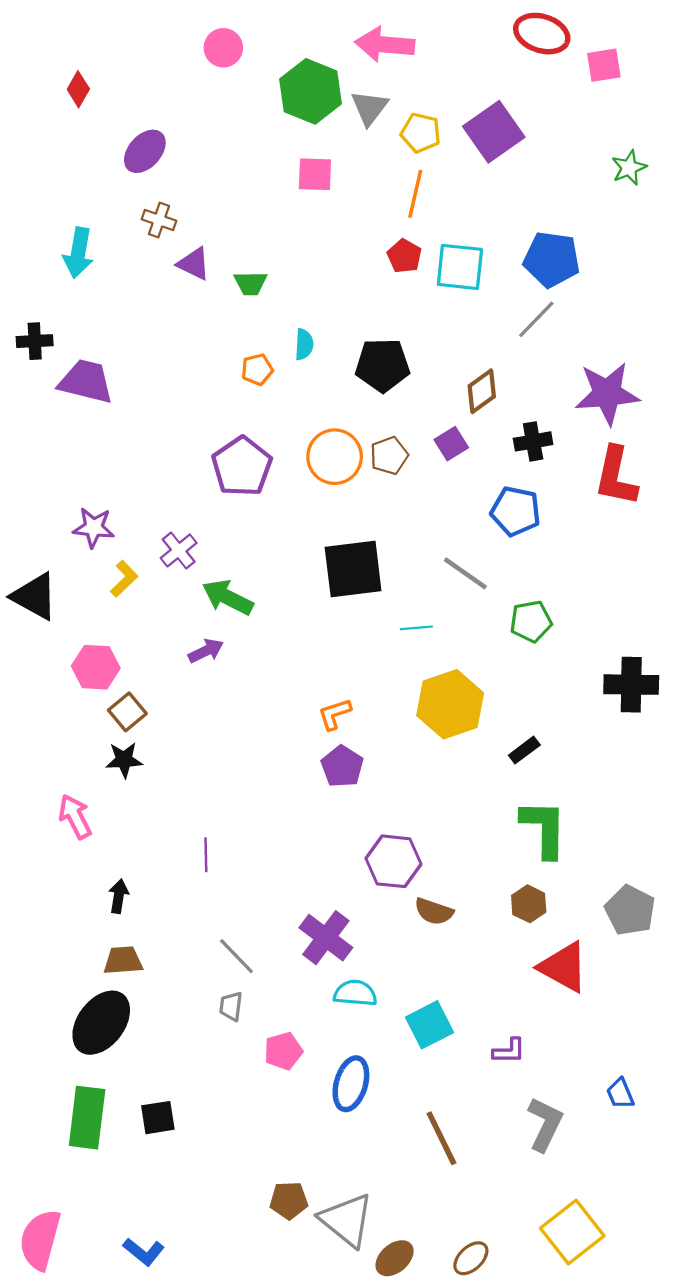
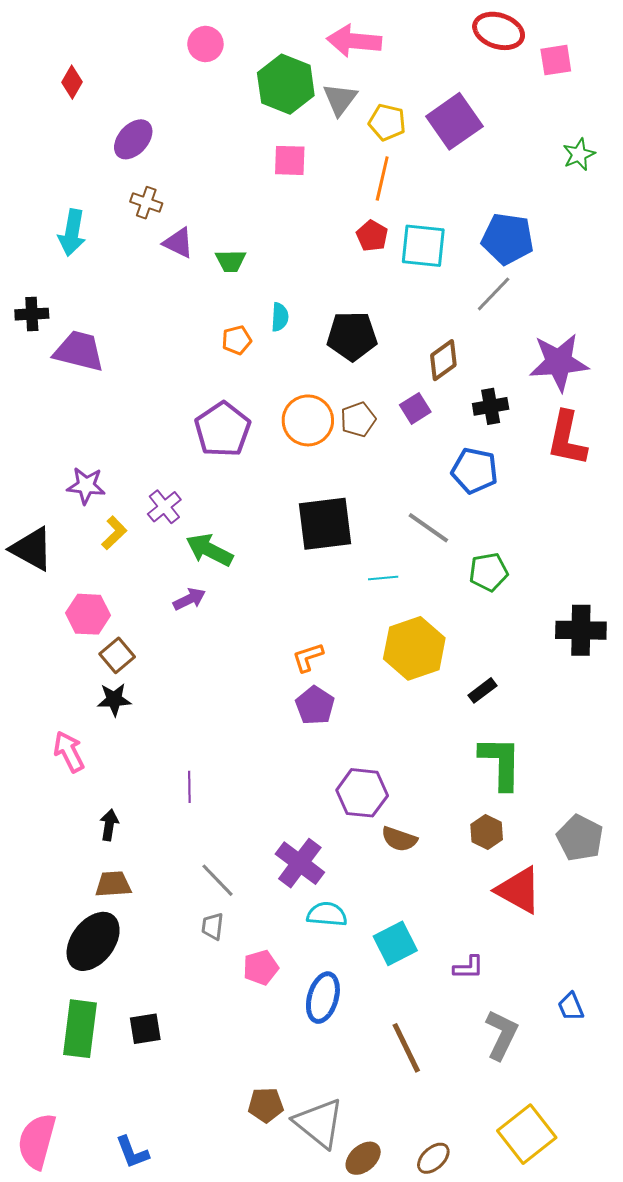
blue L-shape: (144, 1252) -> (132, 1152), turned 30

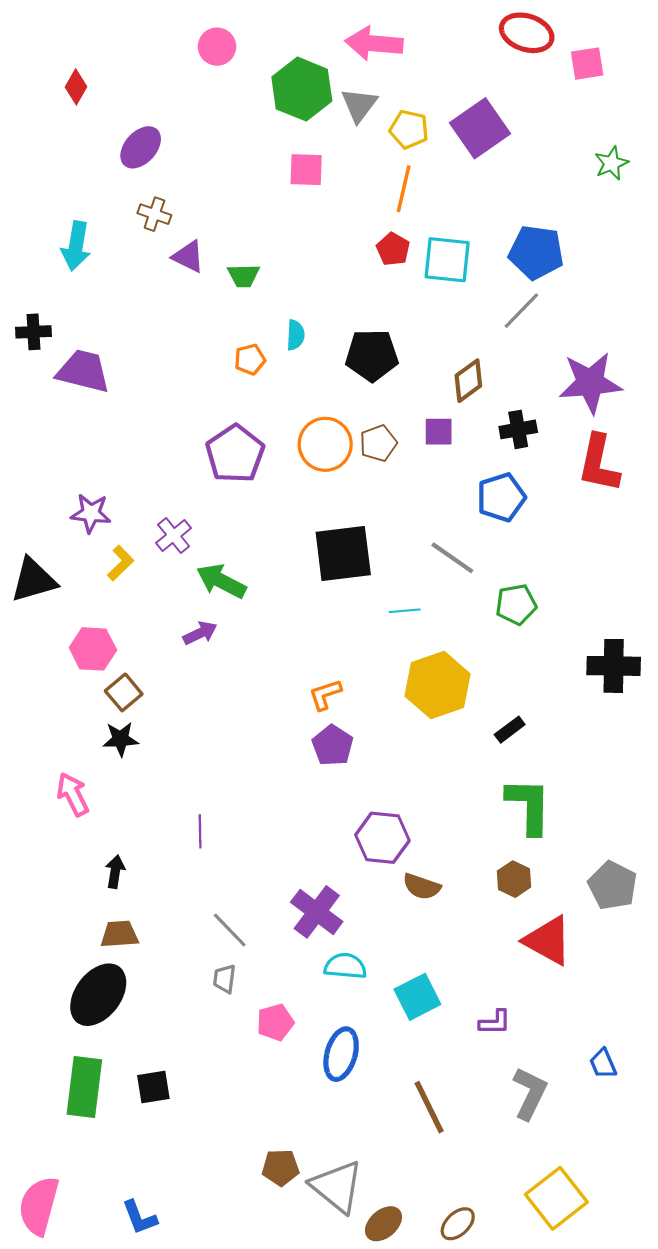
purple square: (415, 408) -> (439, 432), turned 32
blue pentagon: (475, 471) -> (501, 497), turned -30
black triangle: (32, 549) -> (34, 580), turned -45

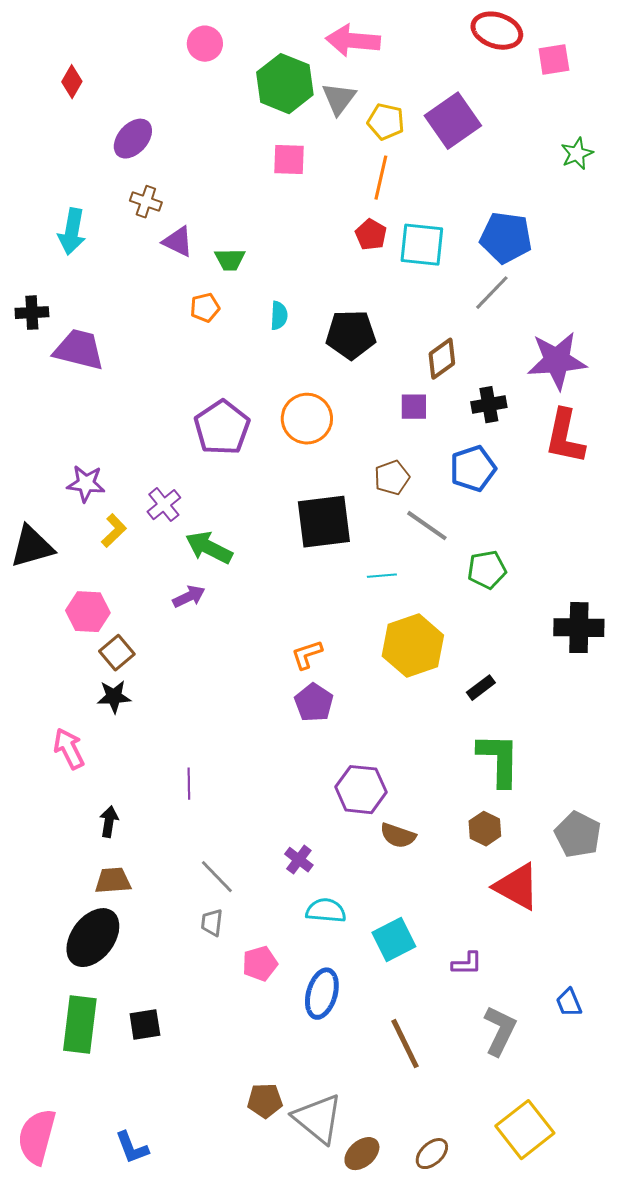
orange pentagon: (250, 359) -> (205, 308), moved
brown pentagon: (378, 443) -> (392, 478), moved
purple cross: (317, 912) -> (299, 860), size x0.6

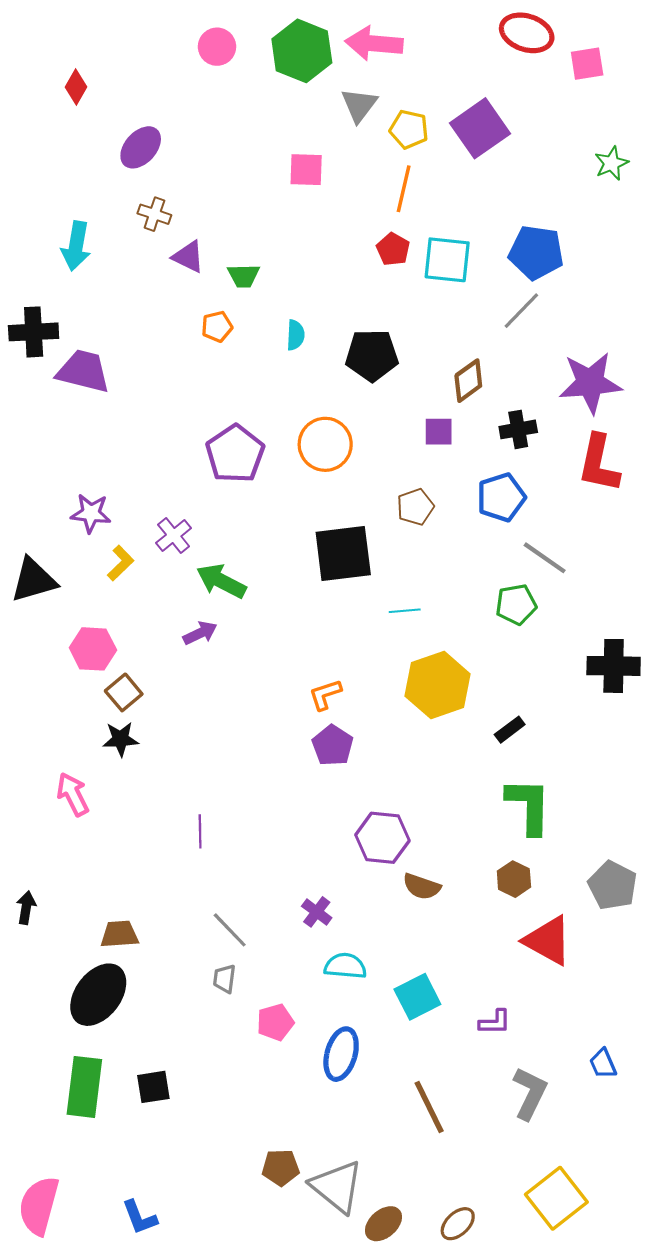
green hexagon: (285, 84) -> (302, 51), moved
black cross: (32, 313) -> (34, 332), size x1.4
gray line: (427, 526) -> (545, 558), moved
black arrow: (109, 822) -> (26, 908), moved

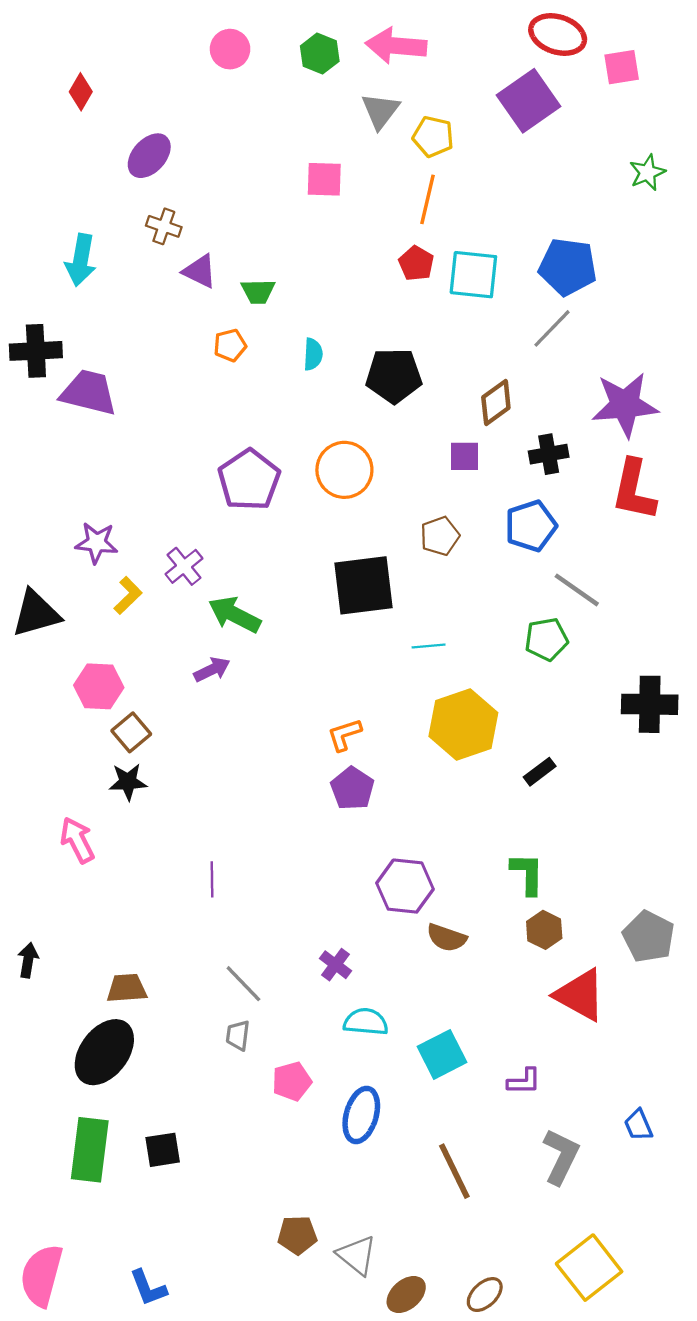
green hexagon: (302, 51) -> (320, 54), size x0.6
purple square: (480, 128) -> (528, 101), moved
green L-shape: (529, 806) -> (527, 874), moved, size x0.7
gray triangle: (337, 1187) -> (357, 1255), size x0.7

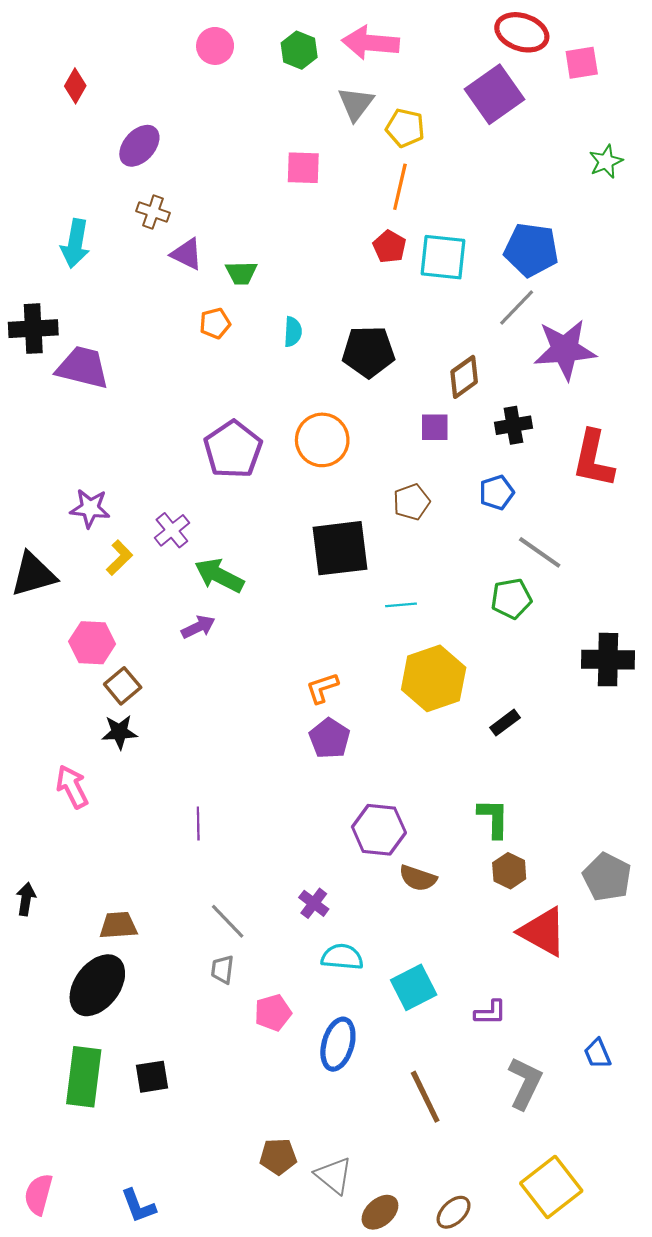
purple star: (625, 405) -> (565, 350), moved
blue pentagon: (531, 526) -> (497, 492), size x0.7
pink semicircle: (42, 1275) -> (39, 1194), size x0.7

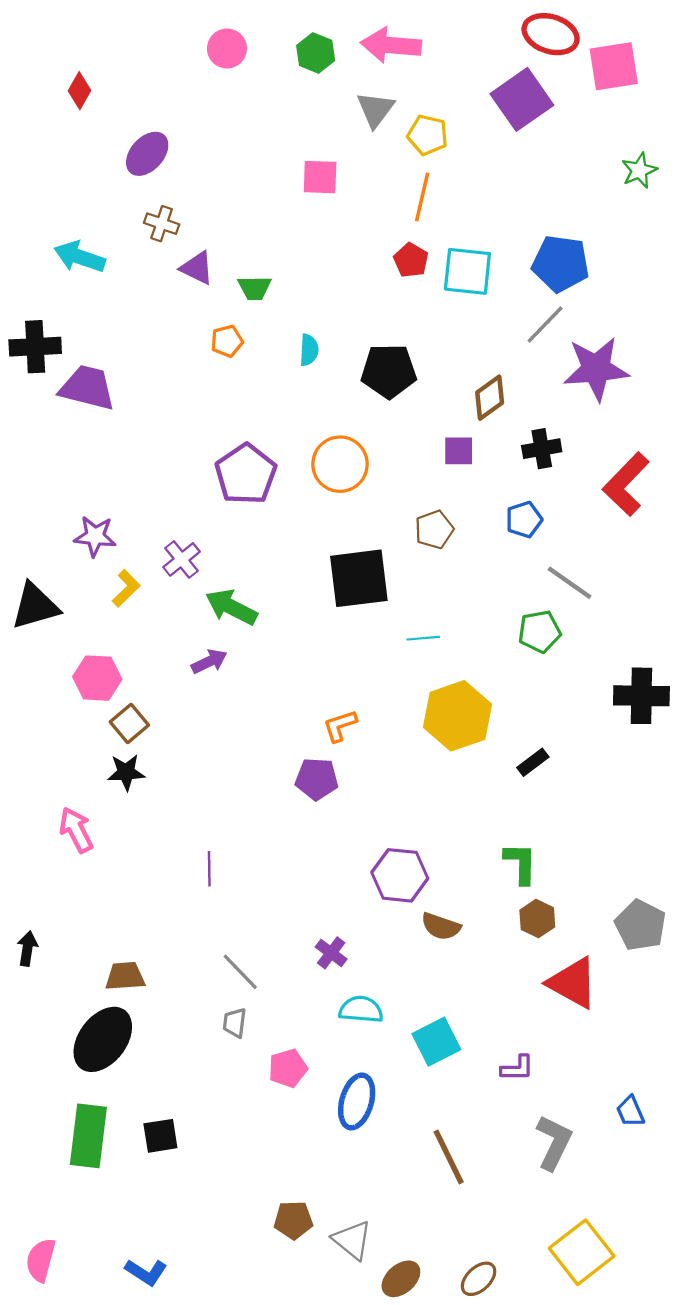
pink square: (582, 63) -> (614, 66), size x1.4
cyan arrow: (75, 243) -> (80, 257), turned 99
red L-shape: (593, 459) -> (626, 484), turned 32
purple pentagon: (330, 738) -> (317, 779), moved, turned -30
blue L-shape: (138, 1206) -> (146, 1272), turned -36

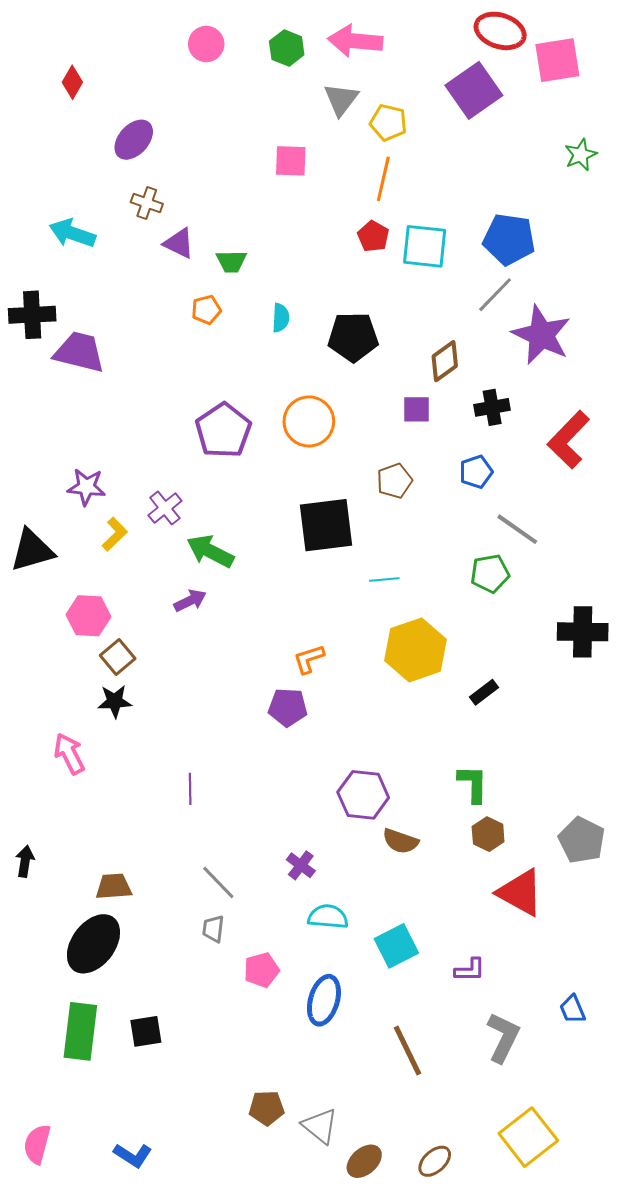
purple star: (596, 369) -> (541, 335), turned 30

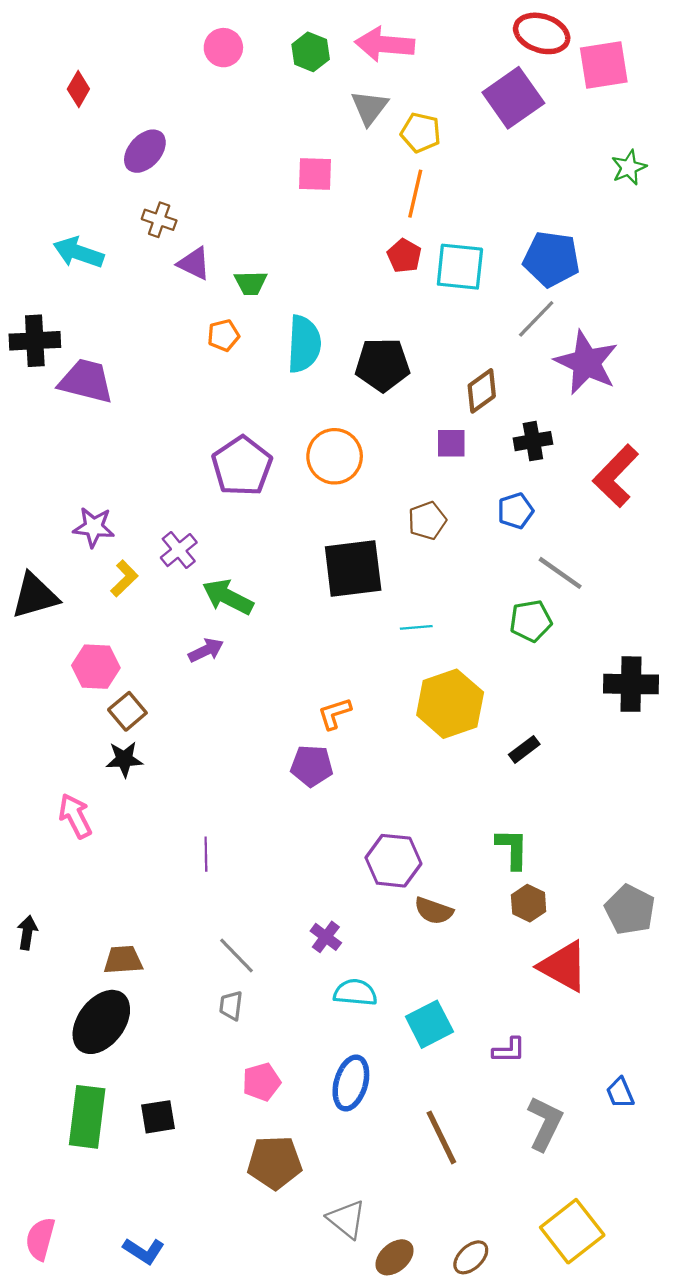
cyan semicircle: (281, 318) -> (304, 344), size x1.8
pink pentagon: (262, 970) -> (262, 1082), moved
brown pentagon: (267, 1108) -> (275, 1163), moved, size x1.4

